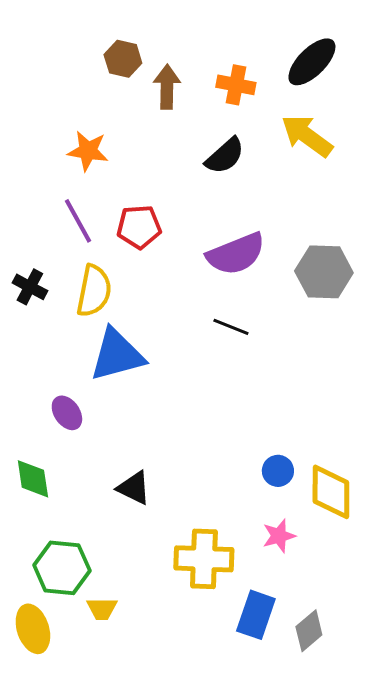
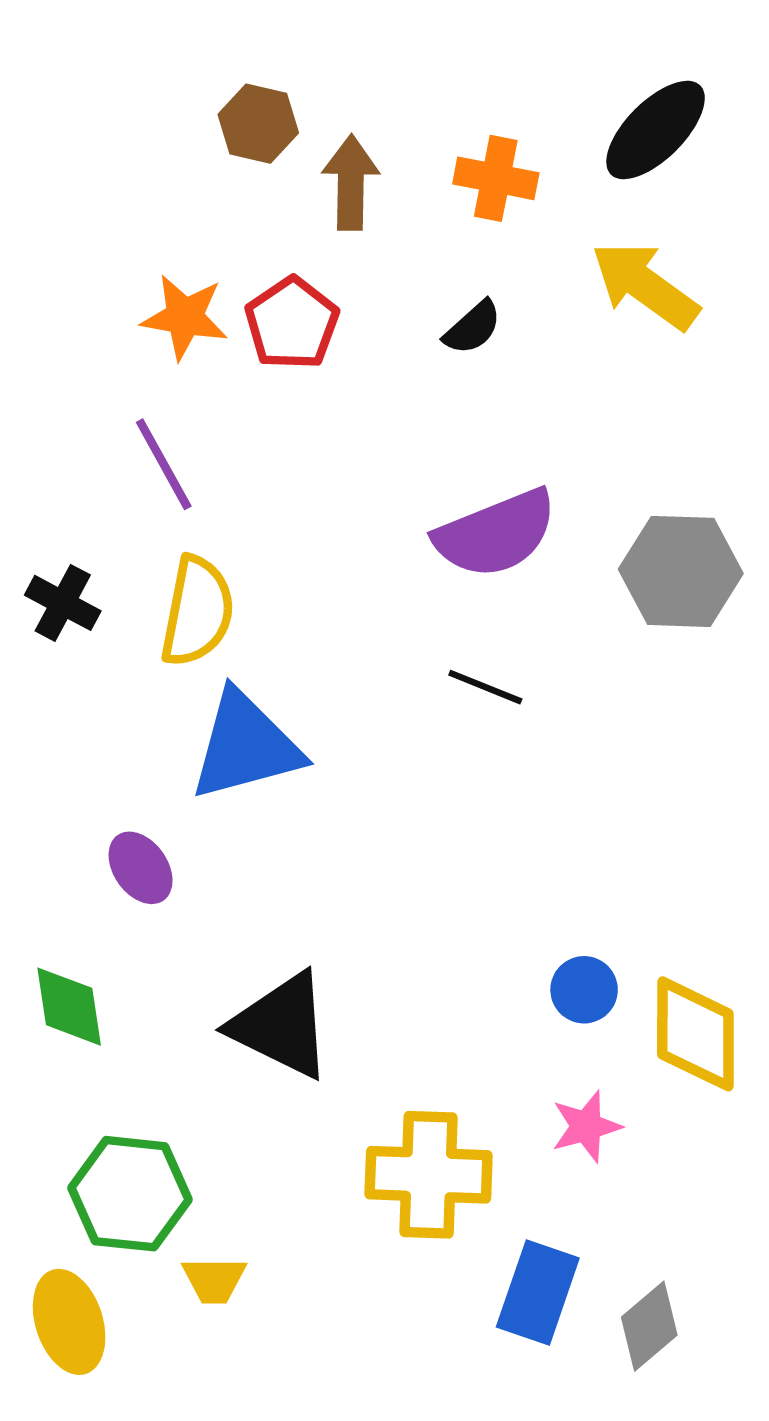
black semicircle: (225, 156) -> (473, 328), size x0.7
red pentagon: (139, 227) -> (292, 323), moved, turned -30
black triangle: (134, 488) -> (281, 1025), size x1.5

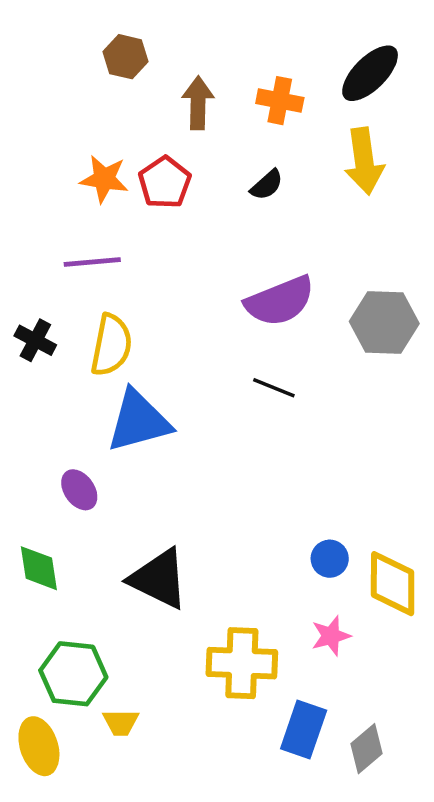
brown hexagon: (258, 124) -> (126, 57), moved
yellow arrow: (645, 286) -> (364, 161), turned -134
purple line: (164, 464) -> (92, 262), turned -66

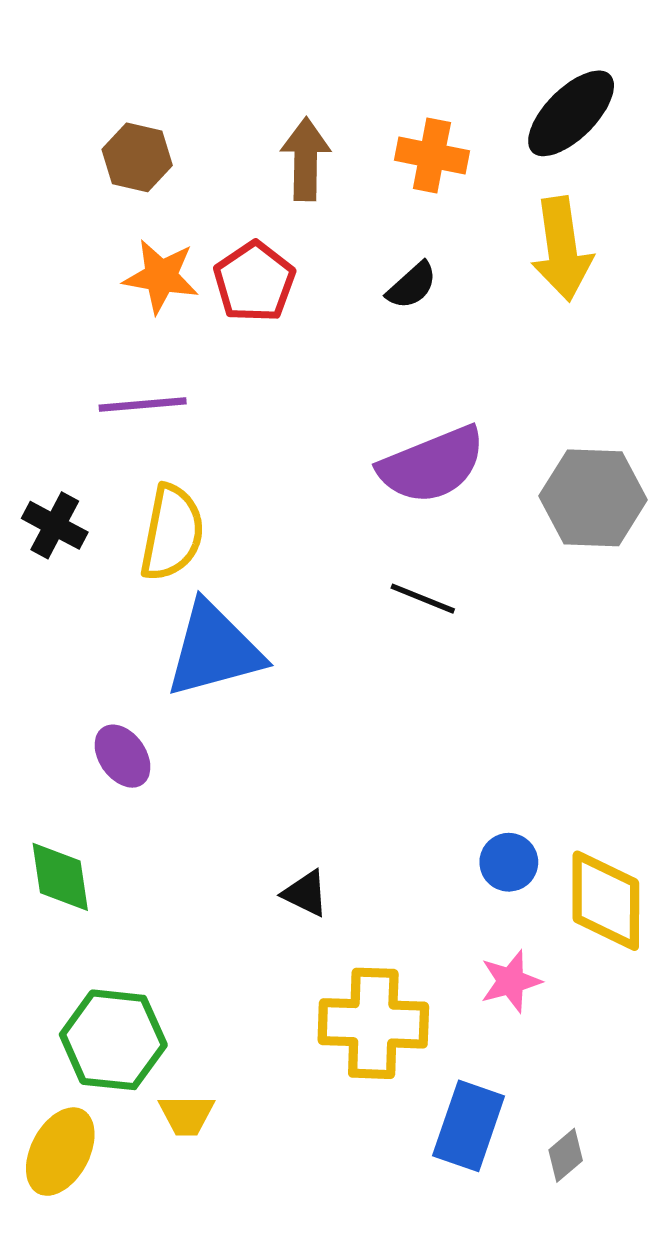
brown hexagon: (126, 57) -> (137, 157), moved
black triangle: (159, 579) -> (306, 893), moved, size x0.5
yellow ellipse: (39, 746) -> (60, 1152), turned 46
gray diamond: (366, 749) -> (566, 1155), size x0.7

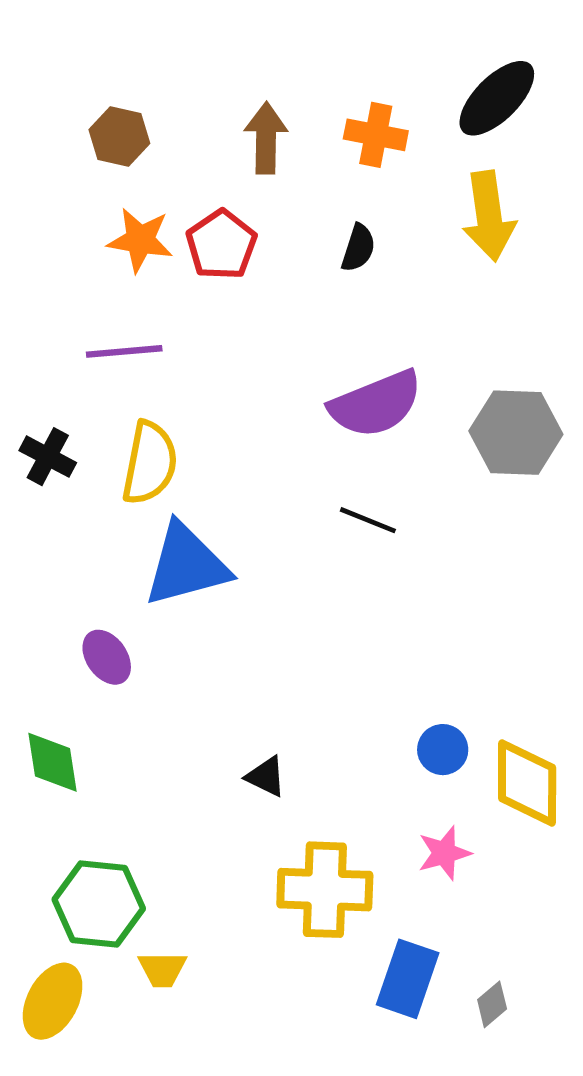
black semicircle: (412, 286) -> (358, 248), turned -30

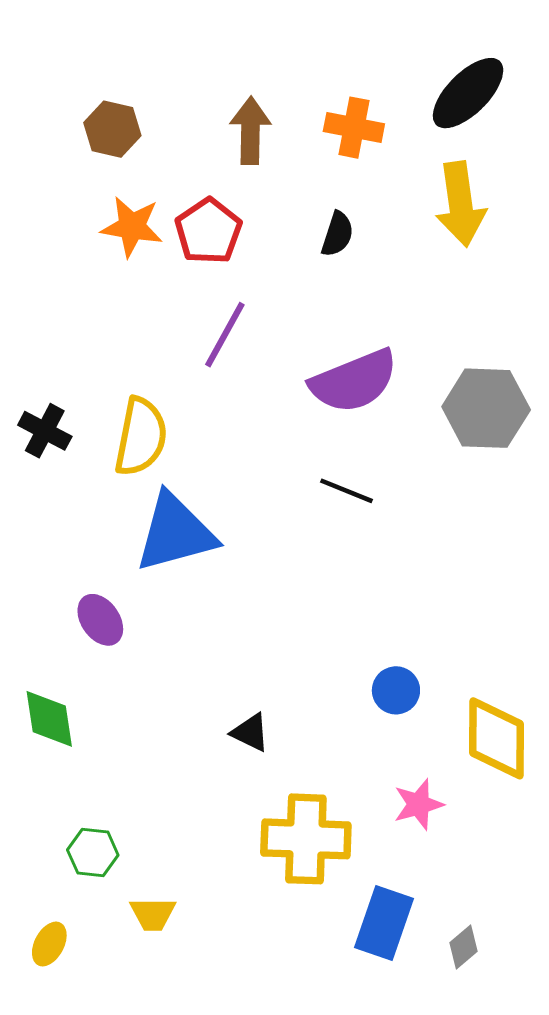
purple line: (124, 351) -> (225, 335), moved, turned -56
blue circle: (443, 750) -> (396, 690), moved
green hexagon: (99, 904) -> (93, 852), size x0.6
yellow ellipse: (53, 1001) -> (49, 944), size x0.6

